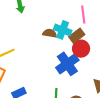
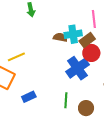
cyan cross: (63, 30) -> (73, 34), turned -30

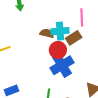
red circle: (91, 53) -> (58, 50), moved

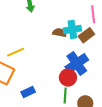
red circle: (58, 50) -> (68, 78), moved

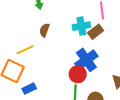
brown semicircle: (59, 33) -> (44, 30), moved, turned -80
blue rectangle: (28, 92) -> (29, 89), moved

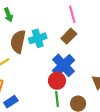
cyan cross: (81, 26) -> (38, 38), moved
brown semicircle: (44, 30) -> (18, 42), size x1.6

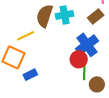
green line: (57, 99) -> (84, 72), moved

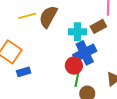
cyan cross: (65, 15) -> (77, 32), moved
yellow line: (25, 36) -> (27, 16), moved

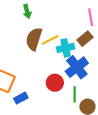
yellow line: (27, 16) -> (50, 40), moved
red circle: (74, 66) -> (55, 83), moved

